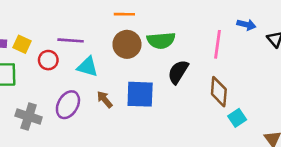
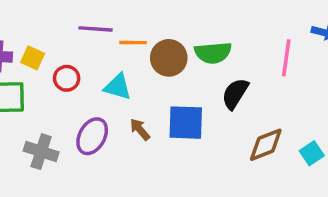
orange line: (124, 14) -> (133, 43), moved
purple line: (71, 40) -> (96, 29), moved
brown diamond: (219, 92) -> (266, 145), moved, turned 64

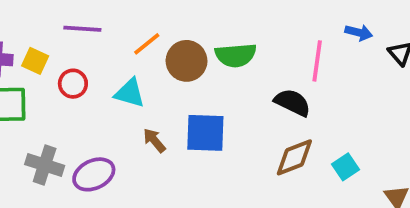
purple line: (96, 29) -> (82, 29), moved
orange line: (133, 43) -> (147, 44), turned -40
black semicircle: (235, 94) -> (292, 103), moved, turned 84
purple ellipse: (92, 136) -> (94, 174), moved, turned 36

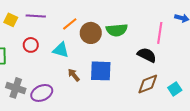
yellow square: (35, 61) -> (11, 20), moved

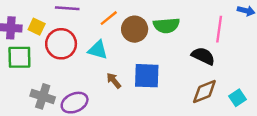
yellow square: (11, 20) -> (37, 27), moved
red circle: (31, 45) -> (61, 44), size x1.6

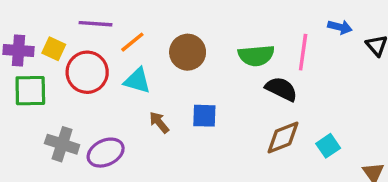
orange line: (109, 18) -> (132, 42), moved
green semicircle: (166, 25) -> (256, 55), moved
blue square: (147, 76) -> (204, 116), size x0.7

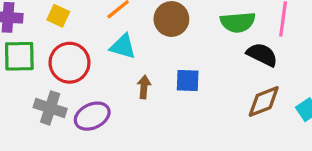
yellow square: (54, 49) -> (58, 16), moved
red circle: (87, 72) -> (70, 63), moved
brown arrow: (159, 122) -> (144, 87), turned 45

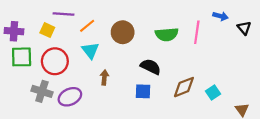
cyan triangle: (123, 47) -> (90, 51), turned 36
black semicircle: (262, 55) -> (151, 67), moved
blue square: (188, 80) -> (143, 91), moved

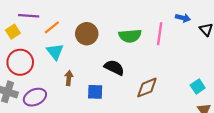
yellow square: (47, 30) -> (13, 32), turned 32
blue square: (143, 91) -> (95, 92), moved
cyan square: (213, 92) -> (198, 87), moved

